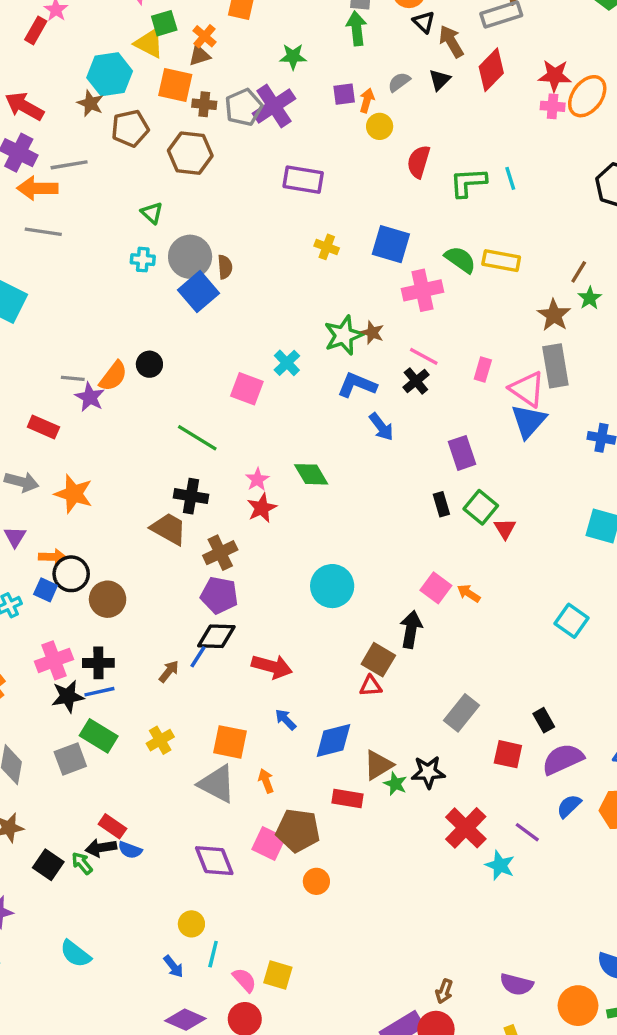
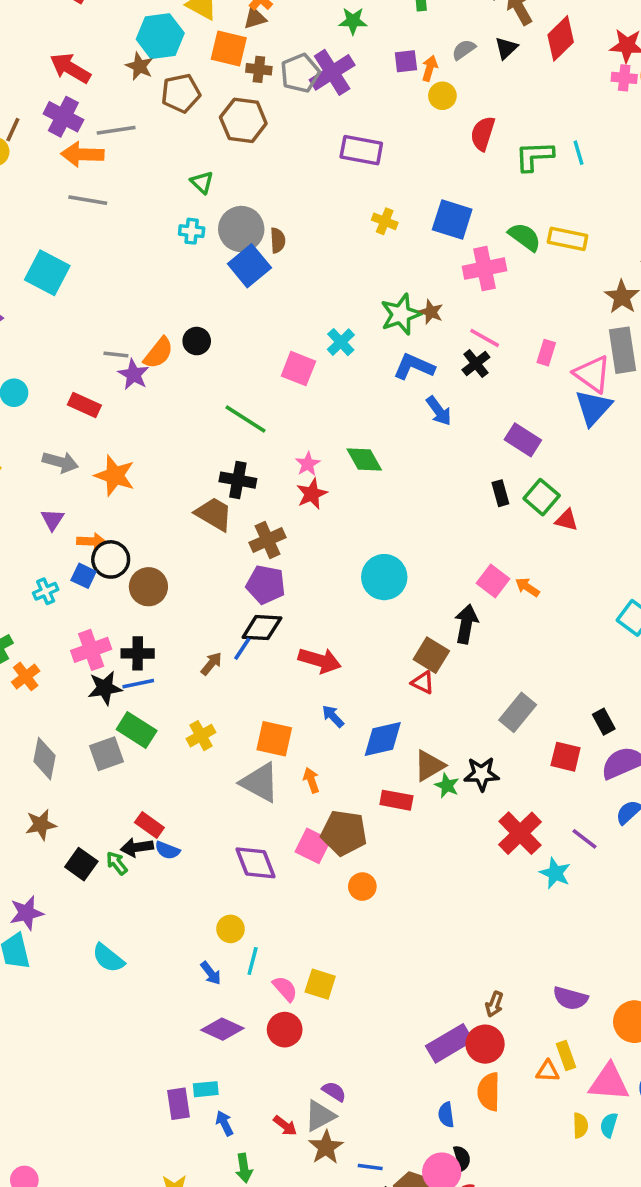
purple rectangle: (462, 453) -> (523, 440), turned -40
red triangle: (505, 529) -> (567, 520), turned -45
red triangle: (371, 686) -> (423, 683), turned 30

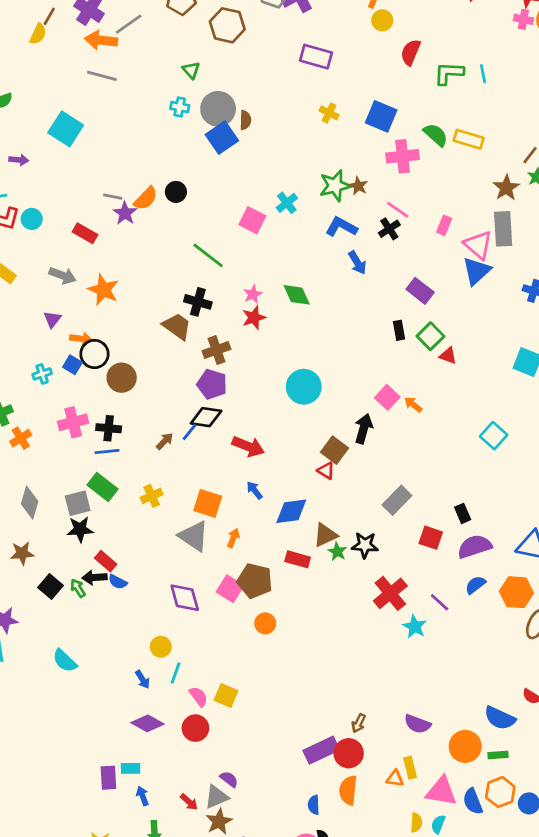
gray line: (116, 130) -> (129, 24), turned -32
black star: (105, 688) -> (80, 529), moved
orange arrow: (311, 780) -> (233, 538), turned 36

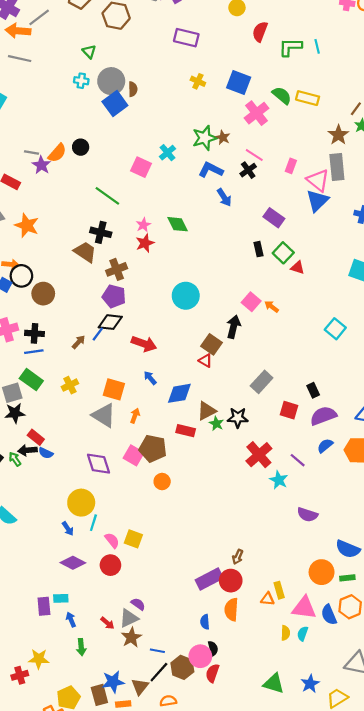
pink cross: (403, 156) -> (257, 113), turned -30
yellow circle: (161, 647) -> (81, 503), size x1.6
purple semicircle: (418, 724) -> (307, 515), moved

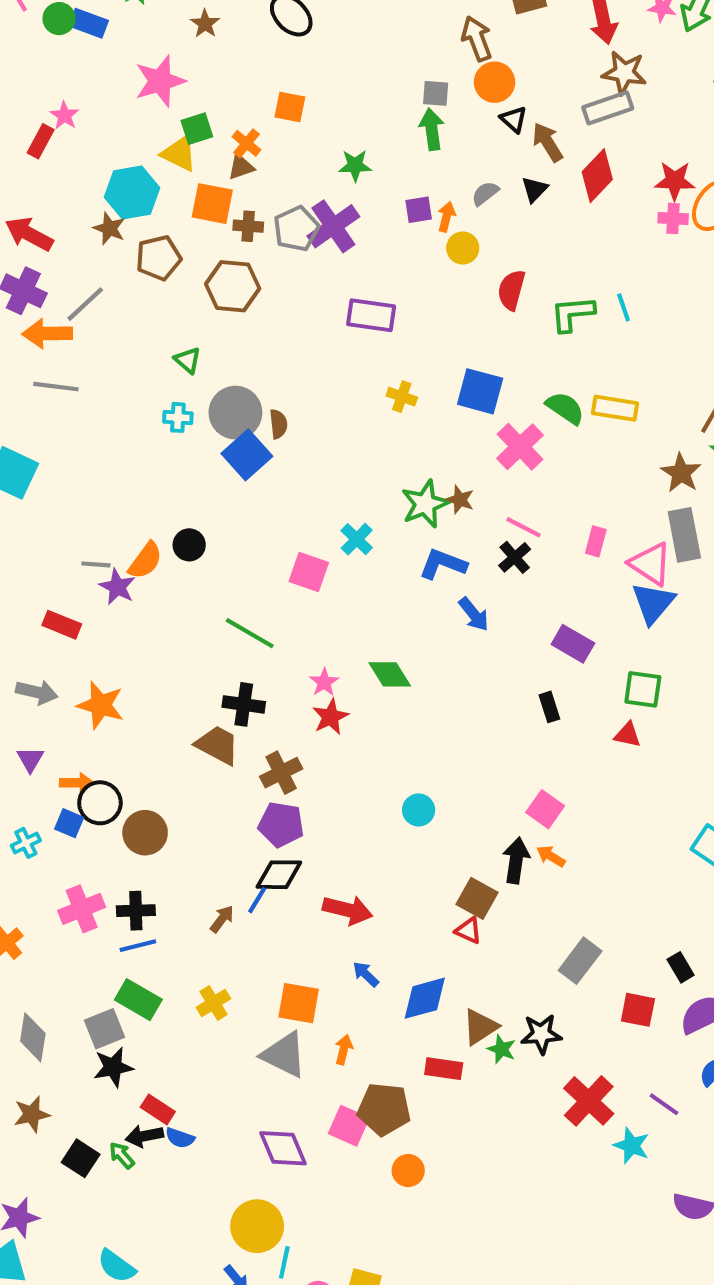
green square: (283, 253) -> (643, 689), moved, turned -30
cyan circle: (186, 296) -> (419, 810), size x0.6
orange arrow: (272, 307) -> (551, 856), moved

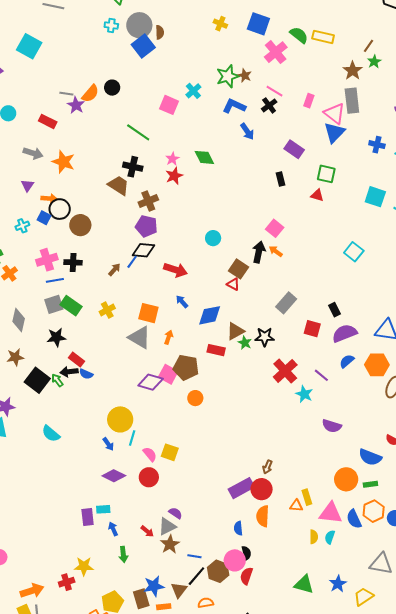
cyan circle: (419, 810) -> (213, 238), moved
blue line: (138, 946) -> (55, 280), moved
gray square: (104, 1029) -> (54, 304), moved
purple diamond: (283, 1148) -> (151, 382), moved, turned -55
black square: (81, 1158) -> (37, 380), size x1.4

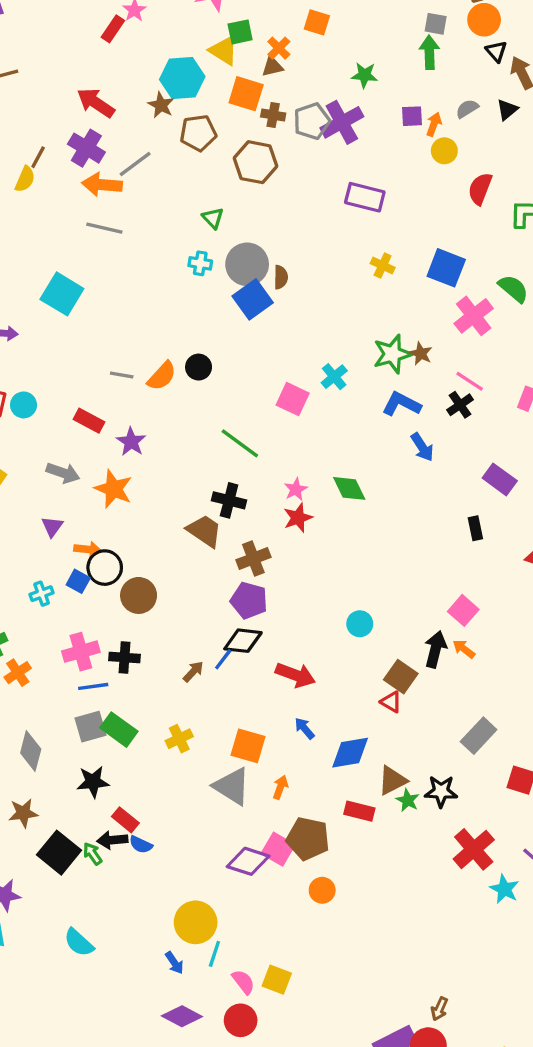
purple star: (76, 105) -> (131, 442), moved

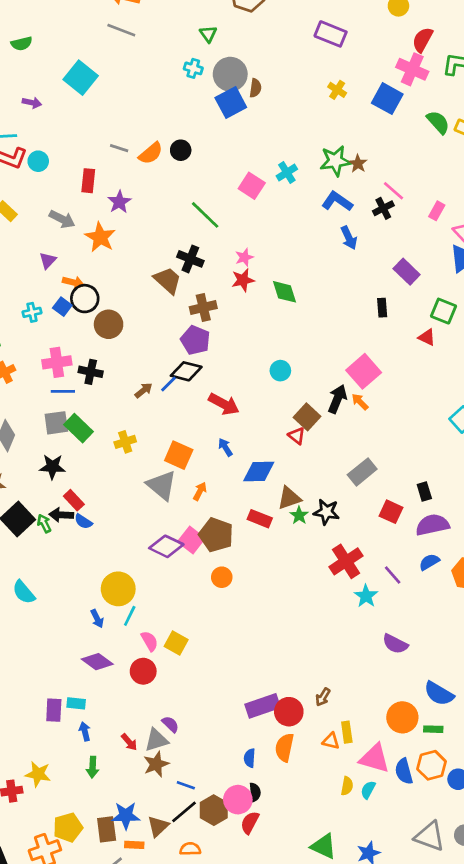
pink cross: (474, 316) -> (412, 69), moved, turned -36
red rectangle: (89, 421) -> (88, 181), turned 60
green diamond: (349, 488) -> (285, 292), moved
pink square: (463, 610) -> (364, 371), size x1.4
brown arrow: (439, 1009) -> (323, 697), moved

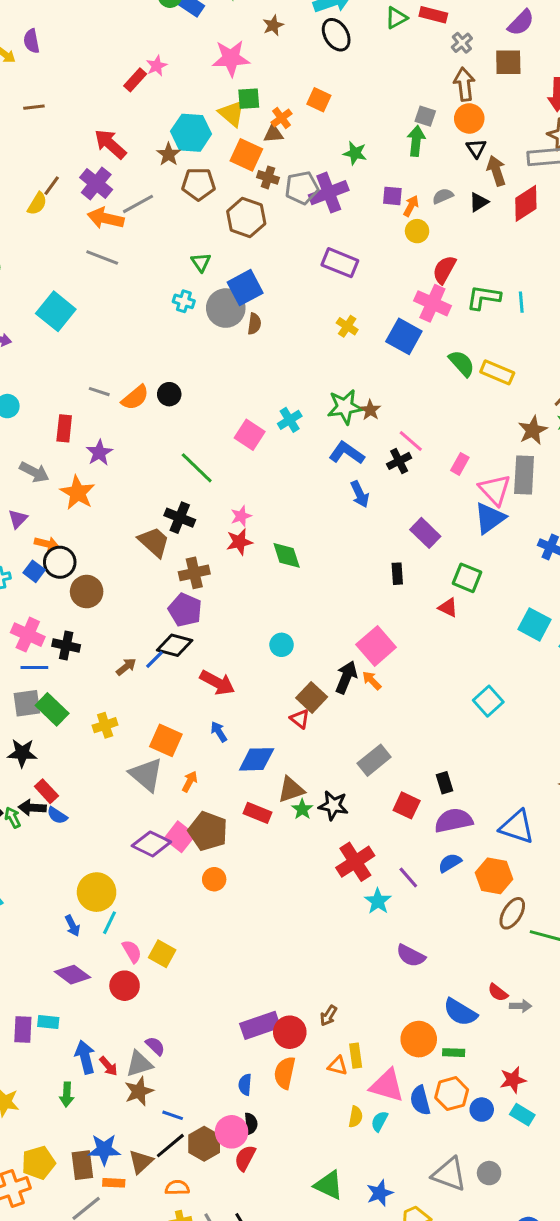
blue square: (231, 103) -> (245, 288), moved
pink cross: (57, 362) -> (28, 635), turned 32
blue arrow: (85, 731) -> (85, 1057), moved, size x1.5

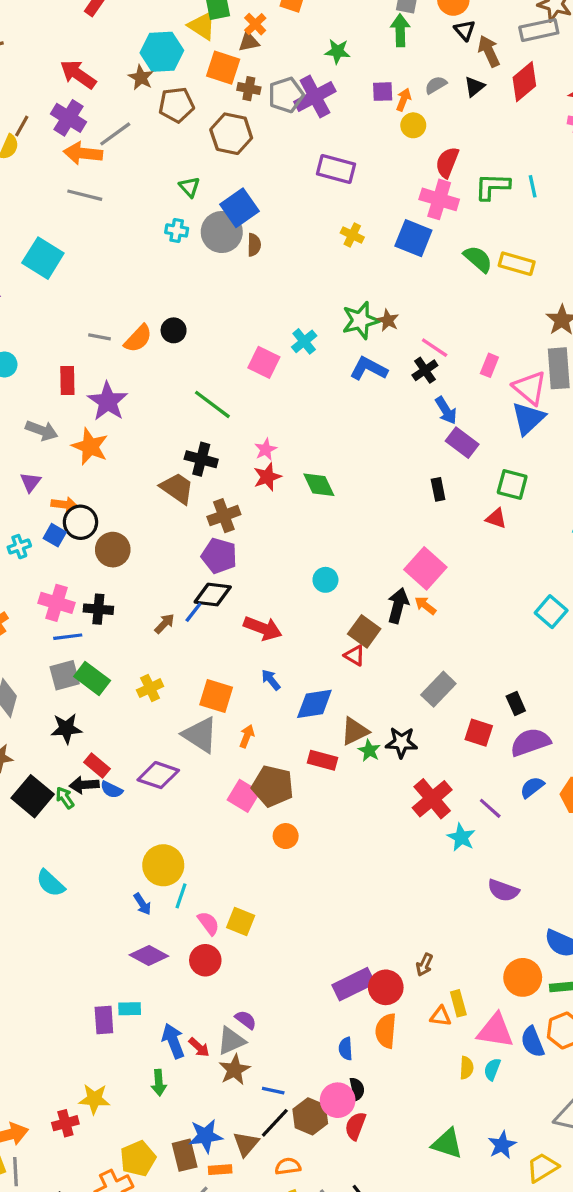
purple star: (99, 453) -> (108, 401), size x1.4
blue arrow: (360, 494) -> (446, 410), moved
purple diamond: (151, 844) -> (158, 775), moved

